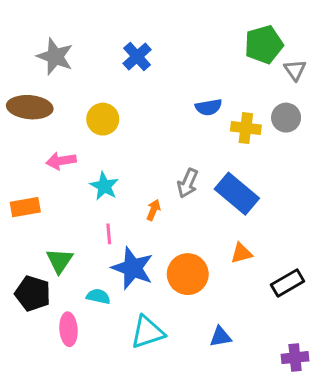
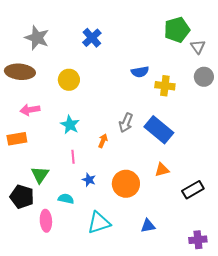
gray circle: (286, 118) -> (204, 77), moved
pink arrow: (61, 161) -> (30, 110), moved
blue star: (133, 268) -> (89, 180), size x0.5

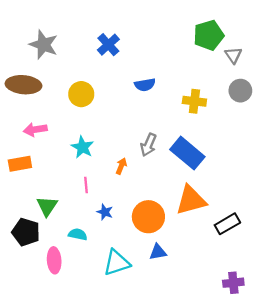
blue semicircle: (140, 72) -> (145, 85), moved
orange triangle: (162, 170) -> (191, 200), size x1.8
blue triangle: (148, 226) -> (158, 252), moved

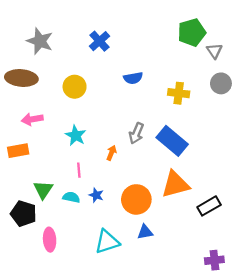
cyan semicircle: (78, 234) -> (71, 197), moved

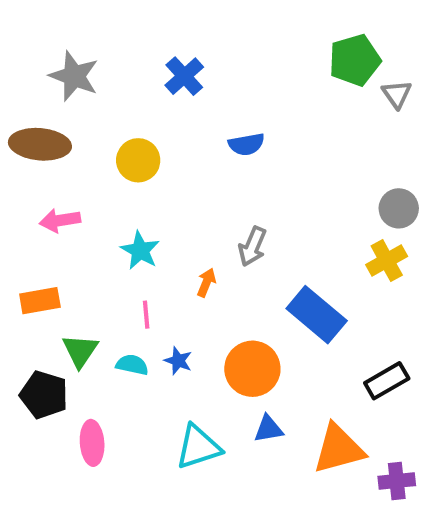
gray circle: (221, 83) -> (399, 208), moved
yellow cross: (179, 93) -> (387, 261), moved, turned -36
blue rectangle: (172, 141) -> (317, 315), moved
orange rectangle: (18, 151) -> (40, 301), moved
orange triangle: (175, 184) -> (339, 449), moved

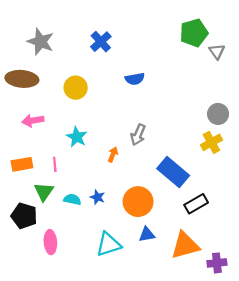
pink line: (146, 315) -> (55, 164), moved
black rectangle: (387, 381) -> (196, 204), moved

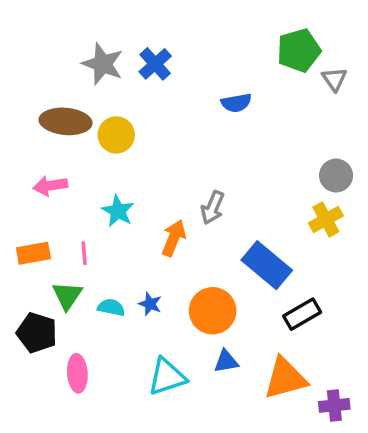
gray star: (41, 42) -> (103, 64), moved
brown ellipse: (22, 79) -> (66, 121), moved
blue semicircle: (135, 79) -> (236, 103), moved
orange arrow: (113, 154) -> (174, 238), size x1.5

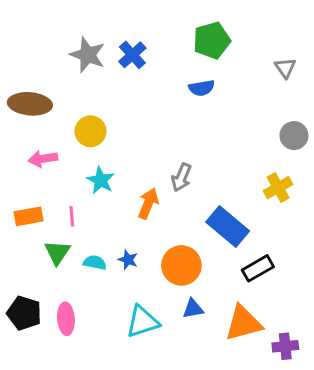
green pentagon: (299, 50) -> (212, 40), moved
brown ellipse: (66, 121) -> (30, 104), moved
yellow circle: (116, 135) -> (91, 131), moved
gray circle: (336, 176) -> (294, 136), moved
black pentagon: (37, 333) -> (24, 313), moved

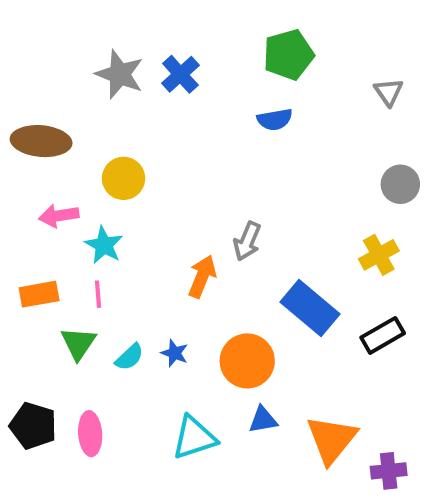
cyan star: (101, 180) -> (104, 245), moved
cyan semicircle: (95, 263) -> (129, 357), turned 125
black rectangle: (258, 268) -> (383, 335), moved
orange triangle: (243, 323) -> (332, 439), turned -36

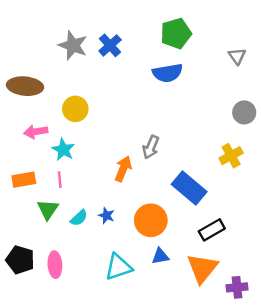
blue semicircle: (275, 119) -> (168, 73), size x1.4
black rectangle: (383, 335) -> (212, 230), moved

